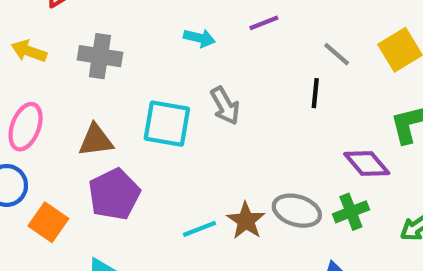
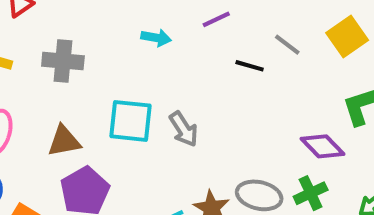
black line: (315, 93) -> (250, 66), moved, turned -76
gray arrow: (225, 106) -> (184, 129), moved

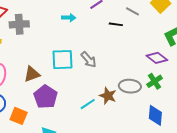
gray cross: (63, 61) -> (19, 24), moved

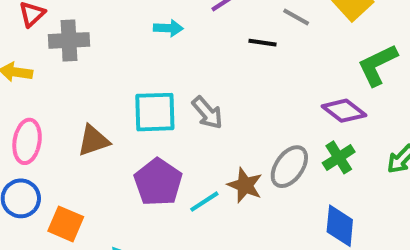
gray ellipse: (130, 86) -> (289, 167), turned -60
purple pentagon: (46, 97) -> (158, 182), moved

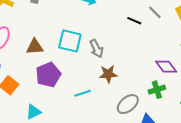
gray ellipse: (289, 167) -> (128, 104), moved
purple pentagon: (158, 182) -> (48, 75), moved
brown star: (245, 185) -> (108, 74), moved, turned 30

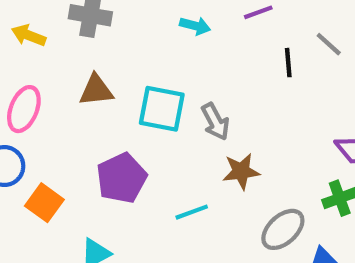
black line: (134, 21) -> (288, 63), turned 64
brown triangle: (35, 47) -> (96, 90), moved

